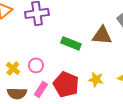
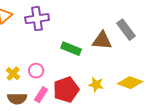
red pentagon: (66, 84) -> (66, 90), turned 30

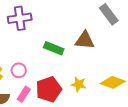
gray rectangle: (126, 30) -> (109, 14), moved

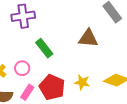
green rectangle: (54, 48) -> (44, 48), moved, turned 30
red pentagon: (49, 89) -> (52, 87), turned -30

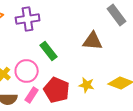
pink circle: (22, 68) -> (27, 71), size x1.5

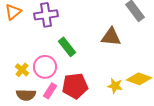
yellow star: (87, 85) -> (115, 86), moved
red pentagon: (57, 90) -> (75, 86), turned -30

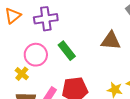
pink circle: (45, 67) -> (36, 55), moved

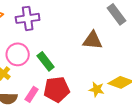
green rectangle: (67, 51) -> (46, 61), moved

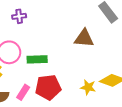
purple cross: (28, 18) -> (19, 16), size x0.6
green rectangle: (46, 61) -> (37, 59), turned -54

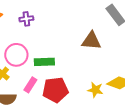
pink rectangle: (23, 92) -> (30, 85), moved

